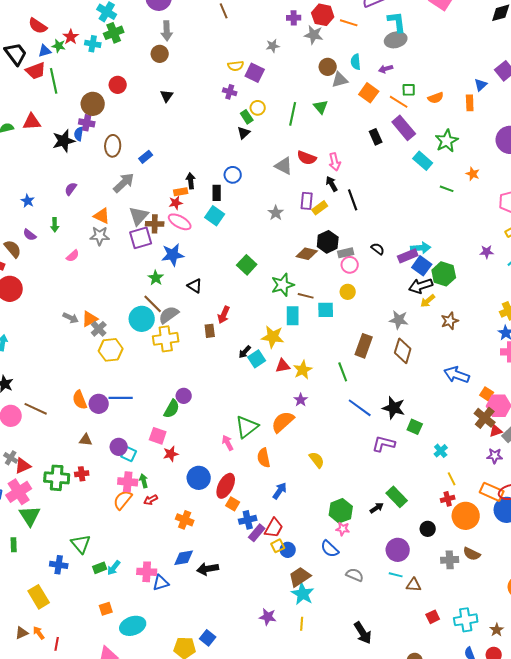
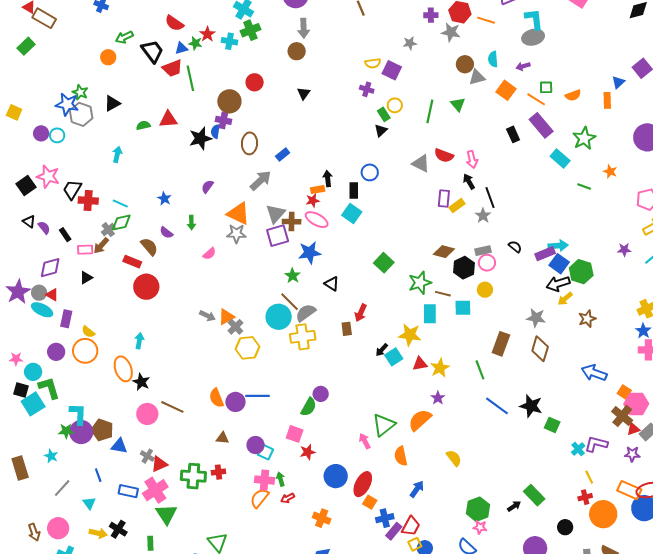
gray star: (276, 213) -> (483, 216), moved
orange triangle: (102, 216) -> (238, 214), size x1.4
black hexagon: (328, 242) -> (464, 268), moved
purple L-shape: (384, 444) -> (596, 444), moved

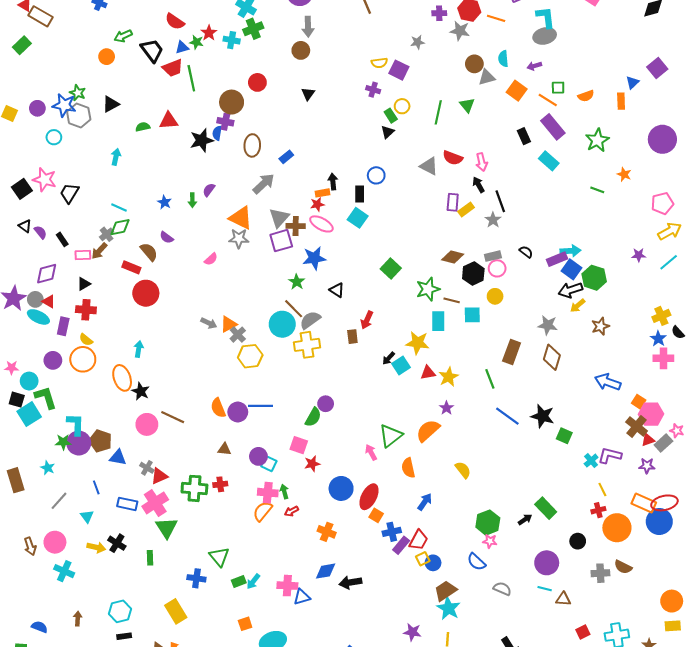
purple circle: (41, 133) -> (37, 108), moved
cyan rectangle: (560, 158) -> (549, 161), moved
red cross: (88, 201) -> (86, 310), moved
green arrow: (191, 223) -> (192, 200), moved

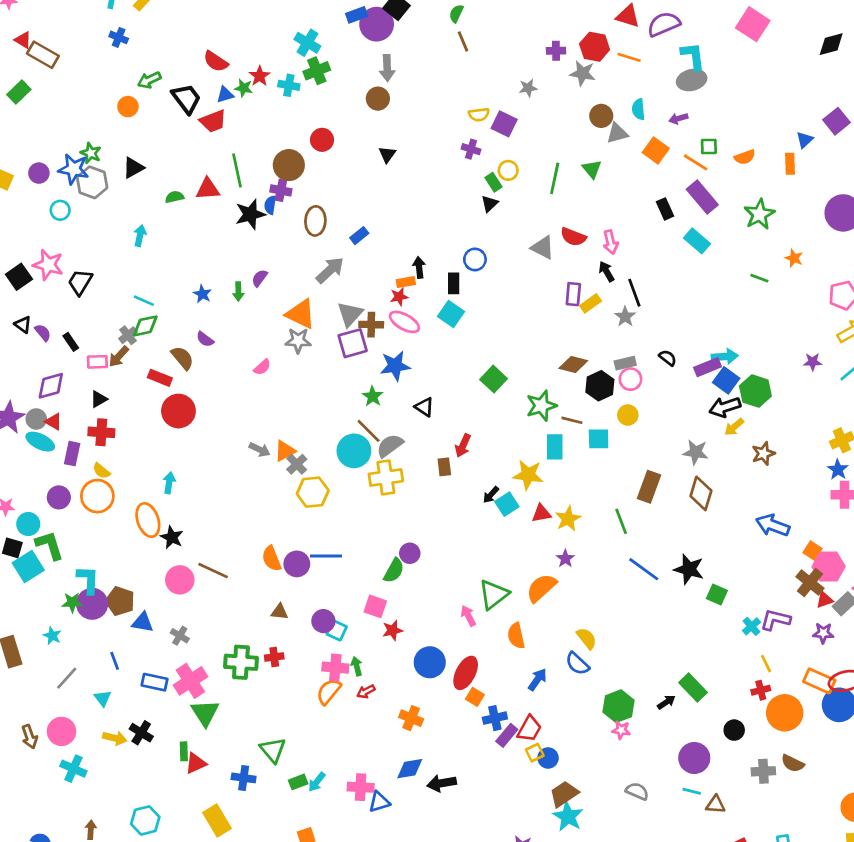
green line: (191, 78) -> (237, 170), moved
red triangle: (159, 476) -> (196, 763), moved
blue semicircle: (476, 562) -> (577, 664), moved

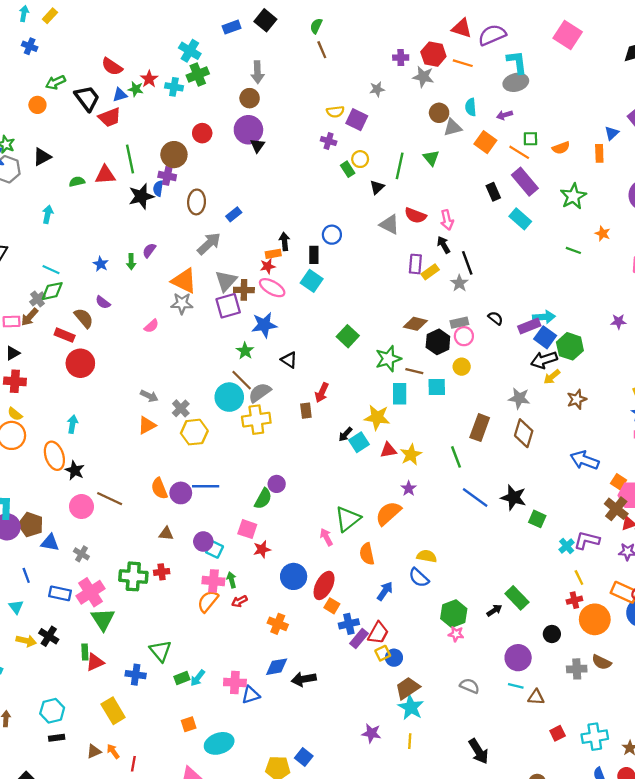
purple circle: (377, 24) -> (248, 130), moved
black triangle: (490, 204) -> (377, 187), moved
orange triangle: (285, 451) -> (147, 425), moved
yellow semicircle: (587, 638) -> (427, 556), turned -42

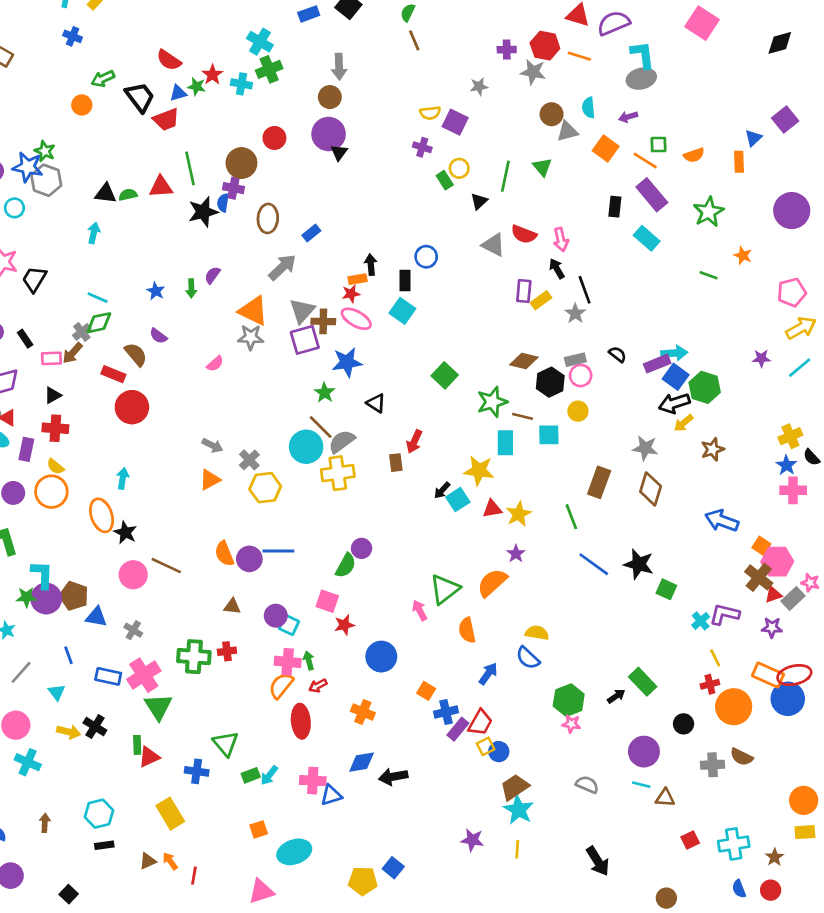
black triangle: (42, 157) -> (106, 193), moved, turned 36
black rectangle: (493, 192) -> (615, 207), turned 30
red ellipse: (324, 585) -> (301, 721), moved, turned -32

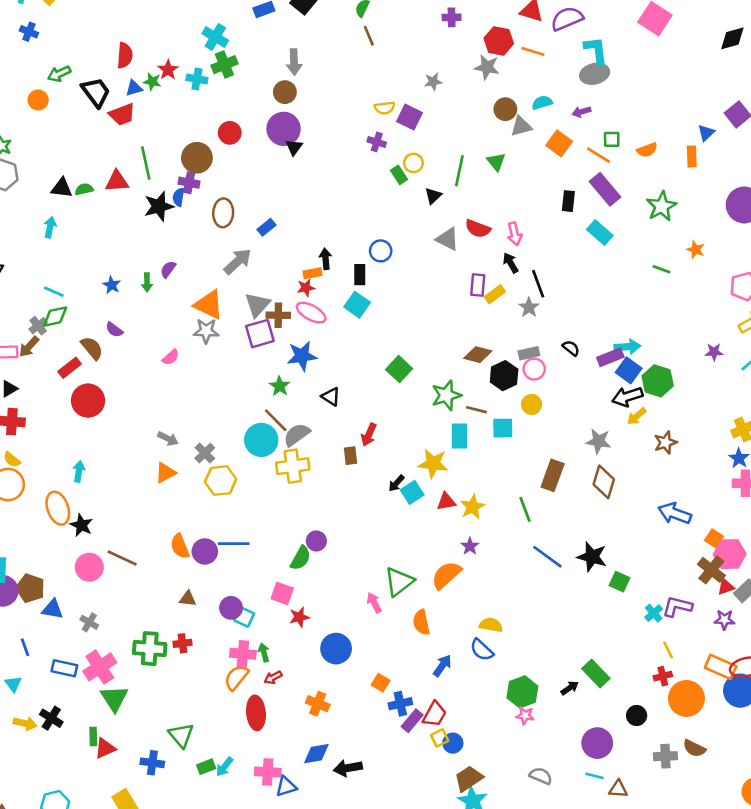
purple cross: (507, 50) -> (452, 17), moved
red semicircle: (169, 60) -> (125, 55), turned -120
cyan semicircle: (588, 108) -> (542, 103), turned 78
red rectangle: (113, 374) -> (70, 368), turned -60

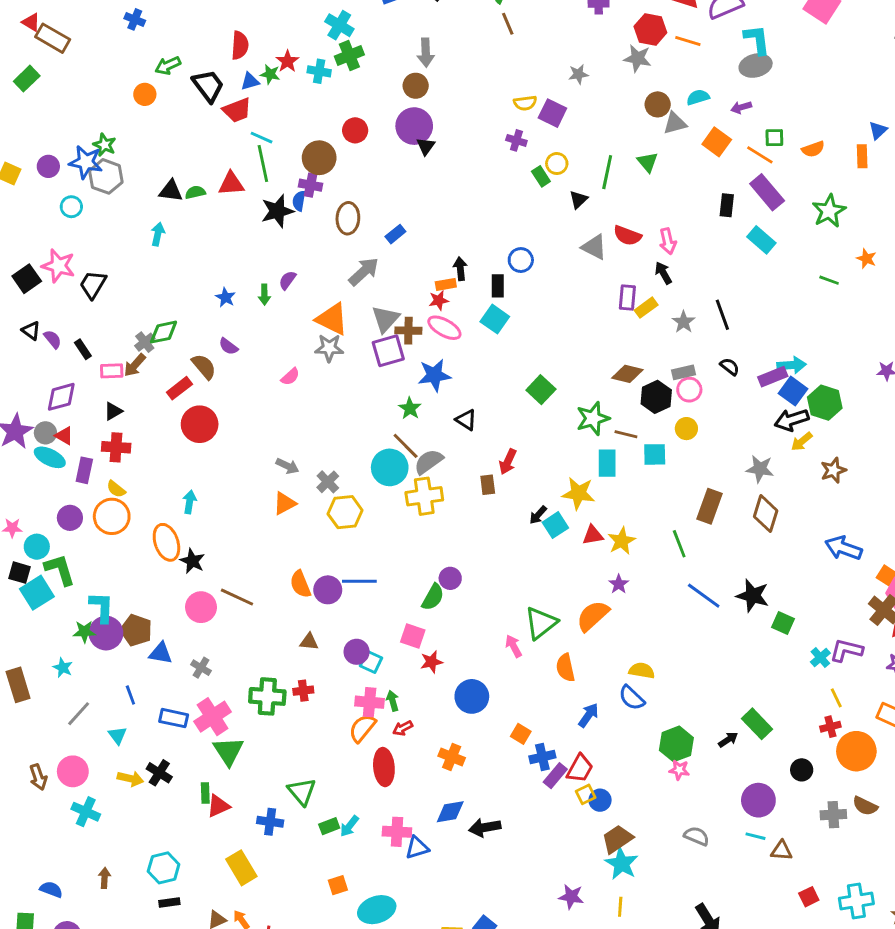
black line: (538, 284) -> (722, 315), moved
cyan line: (54, 292) -> (262, 138), moved

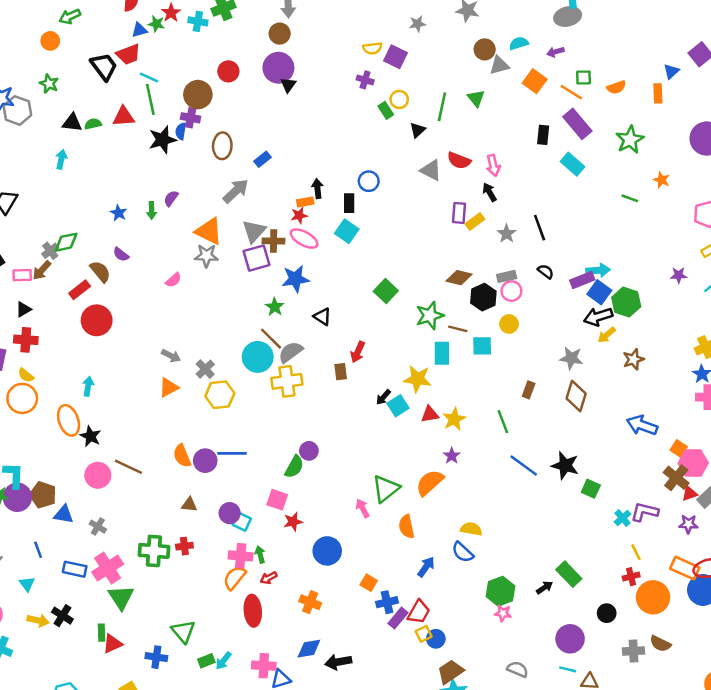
black trapezoid: (208, 86) -> (104, 67), moved
green star: (104, 145) -> (49, 84), moved
brown rectangle: (709, 506) -> (529, 390), size x0.6

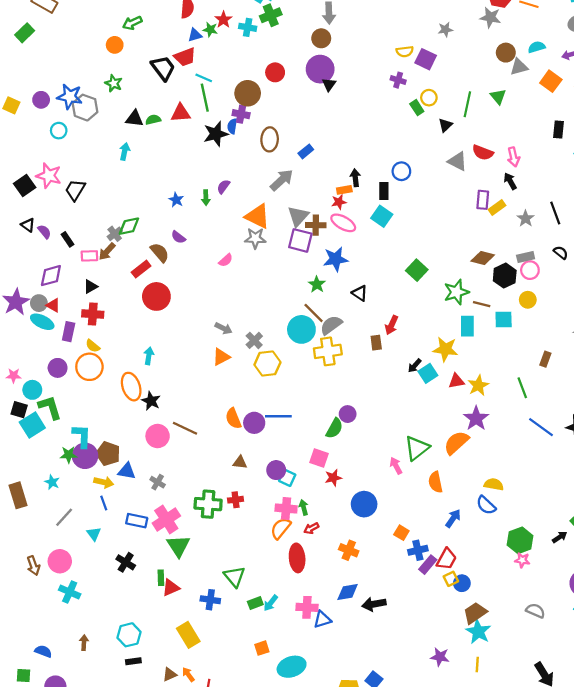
purple square: (256, 258) -> (300, 240), turned 30
purple star: (452, 456) -> (476, 418), size x1.6
yellow arrow: (38, 620) -> (104, 482), moved

